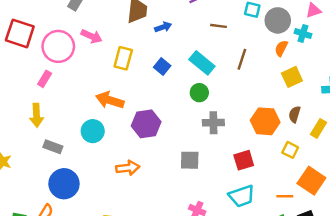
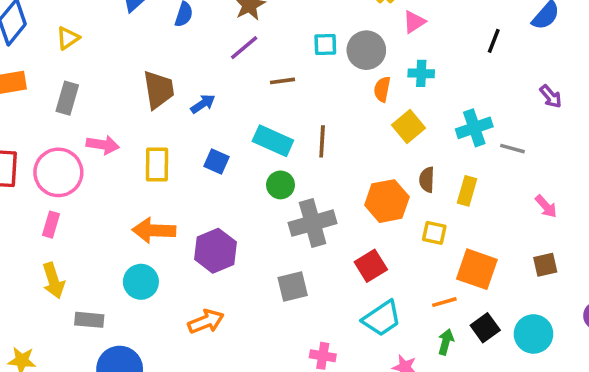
cyan cross: (303, 33) -> (421, 73), moved
brown line: (242, 59) -> (322, 141), moved
gray cross: (213, 123) -> (313, 223), size x1.4

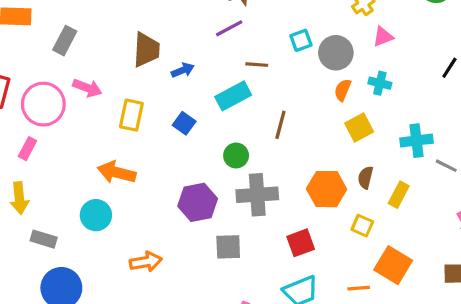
cyan square: (325, 44) -> (301, 40), turned -30
cyan rectangle: (273, 141) -> (233, 96), moved, turned -64
purple hexagon: (216, 251) -> (198, 202), moved

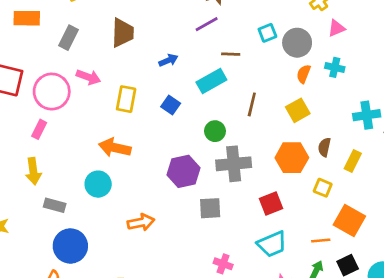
brown trapezoid: (146, 50) -> (123, 33), moved
yellow square: (359, 127) -> (298, 110), moved

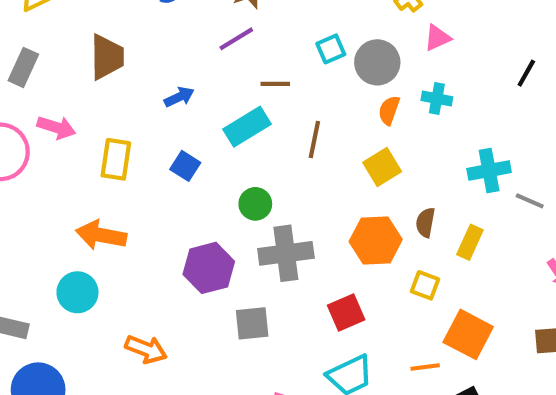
brown line: (252, 104) -> (314, 139), moved
orange arrow: (141, 222) -> (146, 349), turned 35

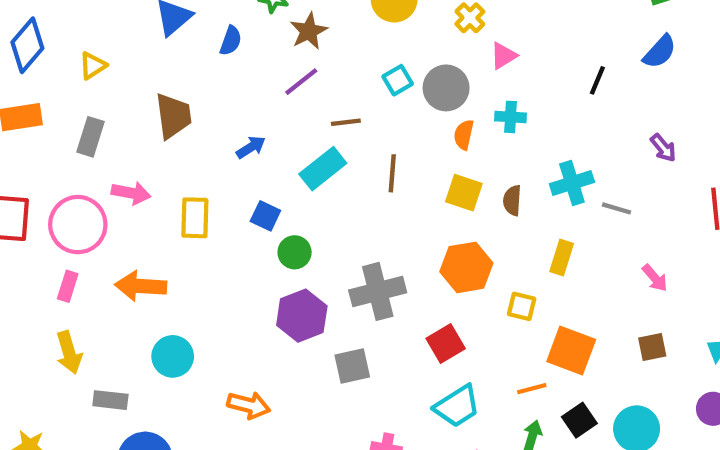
yellow square: (382, 167) -> (464, 193), turned -33
green circle: (255, 204) -> (295, 252), moved
brown semicircle: (425, 222) -> (512, 200), moved
orange arrow: (101, 235) -> (141, 286), moved

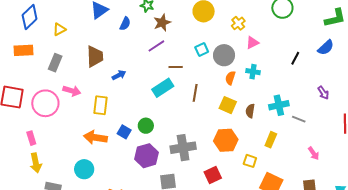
blue arrow: (251, 147) -> (119, 75), moved
blue square: (265, 216) -> (124, 132), moved
pink rectangle: (68, 286) -> (31, 138), moved, turned -40
orange arrow: (141, 286) -> (95, 138), moved

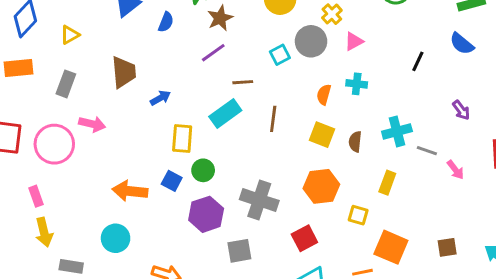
blue semicircle: (326, 48) -> (462, 44), turned 84
gray circle: (224, 55) -> (311, 41), moved
yellow rectangle: (101, 105) -> (182, 138), moved
gray cross: (183, 148) -> (259, 200), turned 30
pink arrow: (314, 153) -> (455, 170), moved

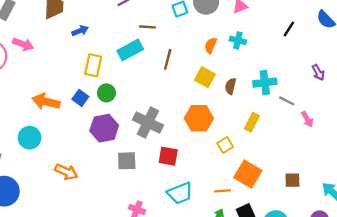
yellow square: (358, 215) -> (225, 145), turned 35
red square: (304, 238) -> (168, 156), moved, turned 30

